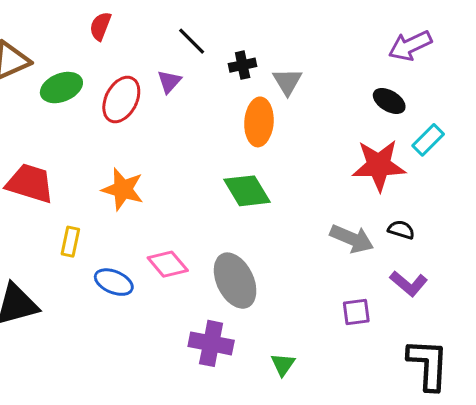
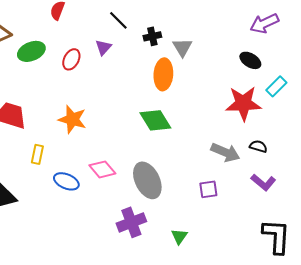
red ellipse: (121, 99) -> (71, 59), size x0.7
purple square: (356, 312) -> (208, 189), moved
purple cross: (211, 343) -> (131, 222), turned -32

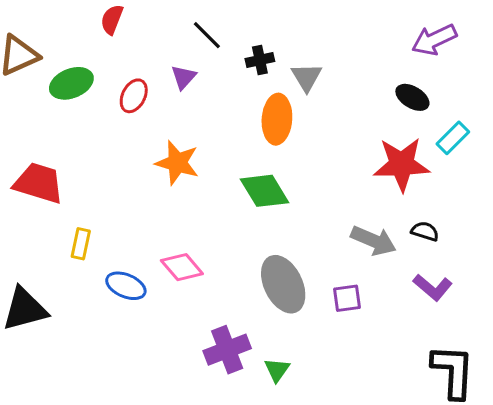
orange star: (72, 119) -> (177, 163), moved
gray ellipse: (147, 180) -> (283, 284), moved
green triangle: (179, 236) -> (277, 370), moved

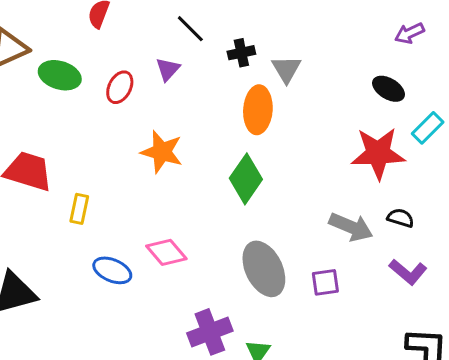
purple arrow: (434, 40) -> (410, 33), size x0.7
green ellipse: (71, 83) -> (60, 75), turned 39
green diamond: (265, 191) -> (246, 179), turned 66
yellow rectangle: (81, 244) -> (79, 209), moved

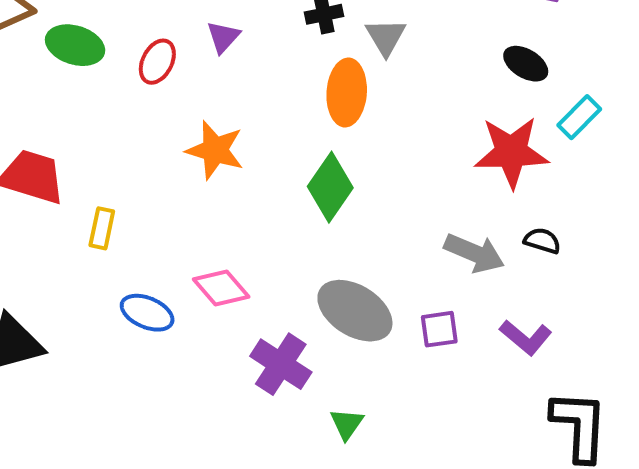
gray ellipse: (264, 269) -> (355, 311), turned -32
purple L-shape: (408, 272) -> (526, 337), moved
purple cross: (210, 332) -> (281, 364), moved, turned -36

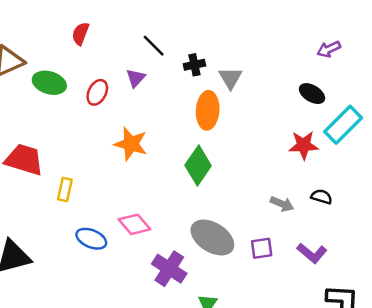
cyan rectangle: (579, 117) -> (343, 125), size x1.5
red star: (511, 152) -> (304, 145), size x0.7
gray arrow: (474, 253) -> (282, 204), size x0.7

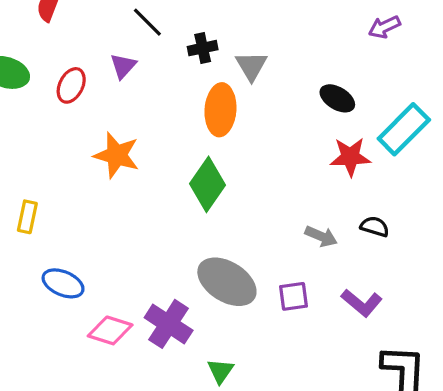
black ellipse: (312, 94) -> (337, 98), moved
pink diamond: (134, 224) -> (110, 330), moved, turned -32

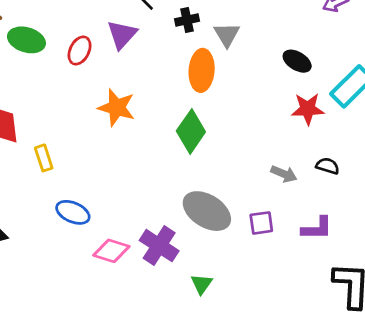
purple triangle: (123, 66) -> (122, 35), size x1.4
yellow rectangle: (27, 217) -> (44, 158), turned -30
purple L-shape: (362, 303) -> (317, 228), turned -40

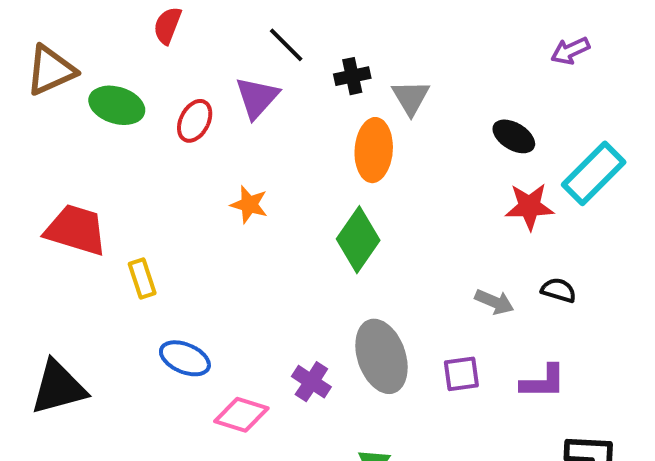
orange star: (117, 108) -> (249, 205), size x0.7
gray ellipse: (207, 211) -> (381, 356), turned 39
purple cross: (159, 246) -> (311, 382), moved, size x0.7

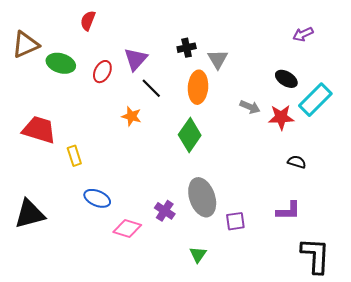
black line: (286, 45) -> (151, 88), moved
black ellipse: (514, 136) -> (286, 79), moved
gray arrow: (494, 302) -> (250, 107), moved
purple square: (461, 374) -> (235, 221), moved

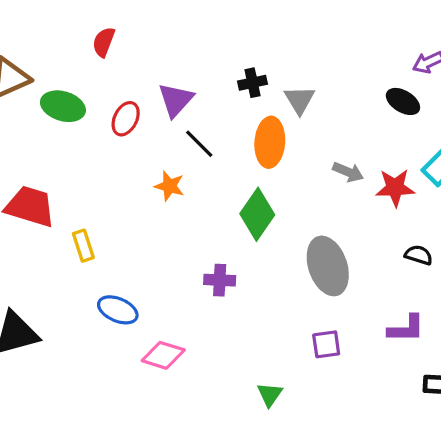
black ellipse: (286, 79) -> (403, 101), moved
gray ellipse: (202, 197) -> (328, 266), moved
purple cross: (165, 211) -> (220, 280), moved, turned -30

